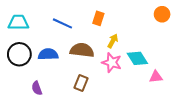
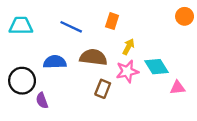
black circle: (19, 54) -> (22, 81), moved
pink star: (112, 62) -> (127, 71), turned -30
brown rectangle: (81, 83) -> (103, 89), moved

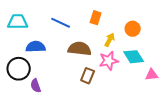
orange circle: (185, 16) -> (133, 29), moved
blue semicircle: (55, 62) -> (36, 47), moved

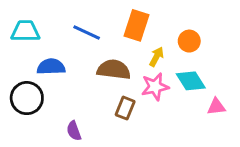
orange rectangle: (96, 18) -> (137, 25), size x1.5
purple semicircle: (36, 86) -> (74, 131), moved

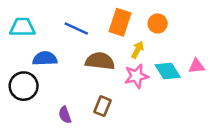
orange circle: (189, 41) -> (158, 23), moved
pink triangle: (216, 107) -> (196, 66), moved
brown rectangle: (125, 108) -> (102, 106), moved

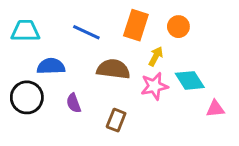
pink triangle: (196, 66) -> (215, 109), moved
purple semicircle: (65, 115) -> (74, 103), moved

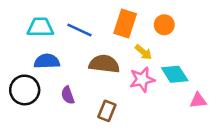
cyan trapezoid: (25, 31) -> (40, 27), moved
yellow arrow: (156, 56) -> (143, 52), turned 102

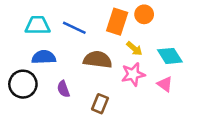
orange circle: (164, 25) -> (144, 14), moved
cyan diamond: (175, 74) -> (170, 56), moved
pink triangle: (198, 100) -> (165, 84), moved, turned 42

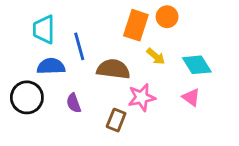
cyan trapezoid: (38, 25) -> (44, 29), turned -90
blue line: (74, 28) -> (79, 46), moved, turned 50
pink star: (133, 74) -> (142, 97), moved

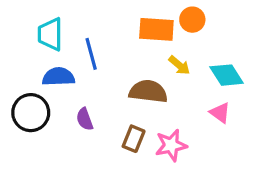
orange rectangle: (136, 25) -> (156, 29), turned 76
brown semicircle: (113, 69) -> (148, 91), moved
pink star: (142, 97) -> (171, 145), moved

